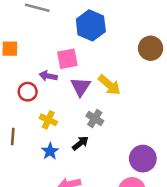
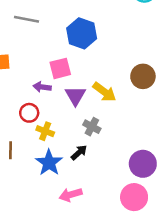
brown circle: (151, 48) -> (143, 76), moved
red circle: (28, 92) -> (29, 113), moved
blue star: (50, 151) -> (49, 163), size x1.5

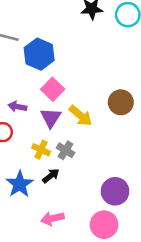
blue hexagon: (82, 33) -> (39, 54), moved
pink square: (60, 68) -> (53, 89), moved, turned -35
yellow cross: (45, 131) -> (41, 150), moved
pink arrow: (71, 195) -> (52, 218), moved

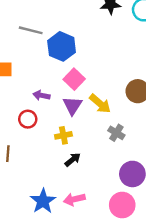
yellow cross: (41, 150) -> (63, 135), turned -35
gray cross: (66, 150) -> (116, 133), moved
blue star: (20, 184) -> (43, 201), moved

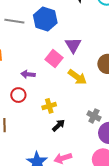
blue hexagon: (62, 46) -> (45, 19), moved
purple triangle: (72, 106) -> (73, 45), moved
gray cross: (116, 133) -> (94, 116), moved

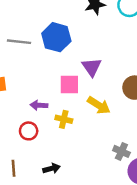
pink square: (54, 59) -> (69, 84), turned -36
yellow cross: (49, 106) -> (64, 119), moved, turned 32
black arrow: (59, 125) -> (51, 168), moved, turned 32

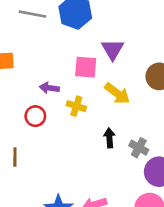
black arrow: (51, 168) -> (109, 138), moved, turned -84

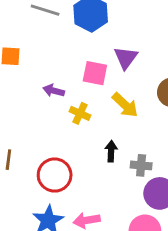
red circle: (35, 116) -> (55, 175), moved, size x1.5
gray cross: (139, 148) -> (141, 165), turned -30

